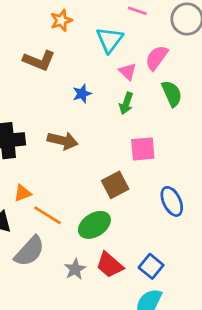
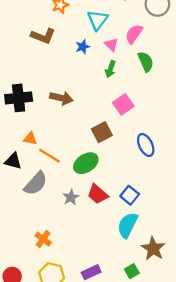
blue star: (82, 94) -> (83, 47), moved
pink square: (143, 149) -> (123, 104), turned -30
orange triangle: (23, 193) -> (30, 139), turned 32

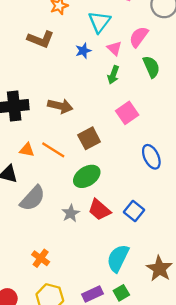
brown square: (102, 132) -> (89, 138), moved
orange line: (50, 156) -> (53, 150), moved
cyan semicircle: (128, 225) -> (118, 258), moved
green square: (132, 271) -> (121, 293), moved

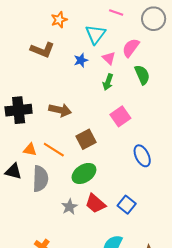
gray semicircle: (33, 198) -> (40, 179), moved, turned -40

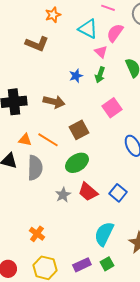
cyan triangle: (95, 34) -> (88, 29), turned -40
pink semicircle: (131, 48) -> (115, 33), moved
blue star: (81, 60) -> (76, 76), moved

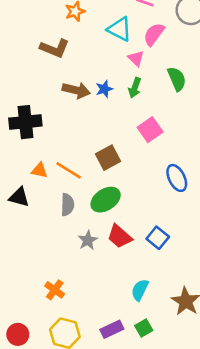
brown arrow: (54, 102) -> (76, 90), moved
gray semicircle: (35, 168) -> (67, 205), moved, size x0.7
cyan semicircle: (104, 234) -> (140, 290), size x0.7

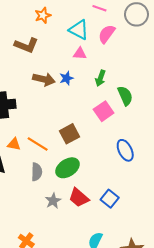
pink triangle: (136, 58) -> (80, 53), moved, turned -40
green semicircle: (177, 79) -> (125, 96), moved
green arrow: (135, 88) -> (100, 78), moved

